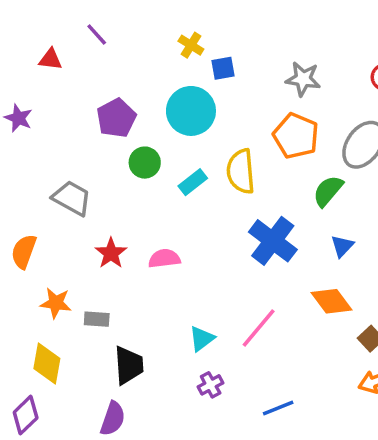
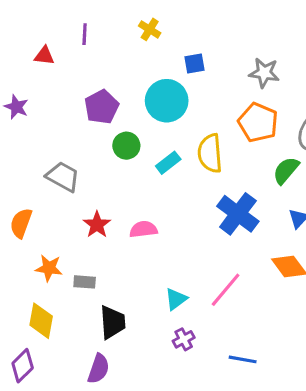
purple line: (97, 34) -> (85, 34), turned 45
yellow cross: (191, 45) -> (150, 29), moved
blue line: (278, 408) -> (243, 359), turned 32

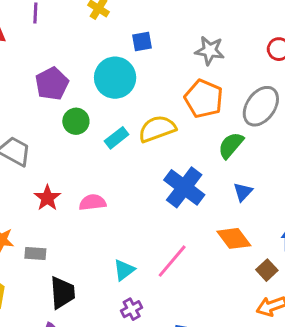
yellow semicircle: (210, 153) -> (157, 129), turned 75

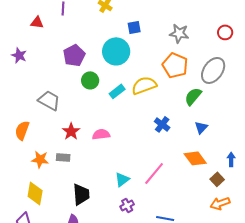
blue cross: (184, 187) -> (162, 124), size x0.6
gray rectangle: (35, 254) -> (63, 157), moved

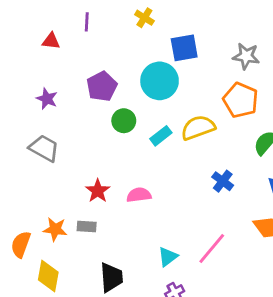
blue square: (134, 27) -> (184, 48), size x1.5
purple star: (19, 55) -> (47, 99), moved
gray trapezoid: (49, 100) -> (44, 148), moved
orange semicircle: (22, 130) -> (21, 244), moved

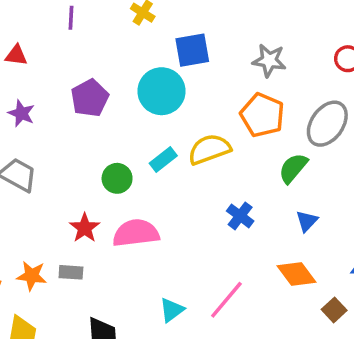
red triangle: (51, 41) -> (16, 55), moved
green circle: (124, 121) -> (117, 178), moved
pink semicircle: (139, 195) -> (136, 233), size x1.5

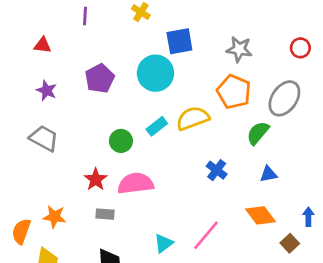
blue triangle: (307, 221) -> (268, 174), turned 36
gray rectangle: (71, 272) -> (105, 214), moved

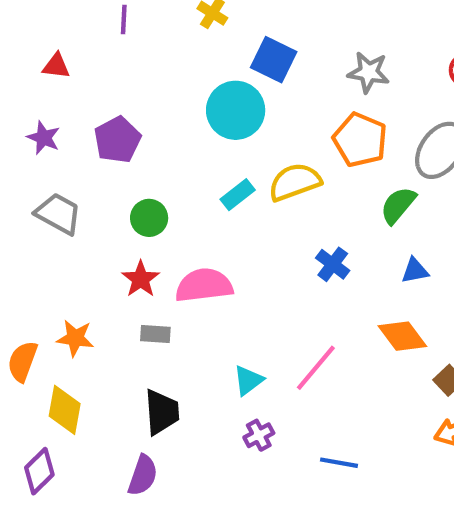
blue square: (179, 41) -> (274, 60), turned 36
purple pentagon: (100, 78) -> (117, 140), moved
purple star: (47, 90) -> (44, 138), moved
green circle: (121, 141) -> (149, 218), moved

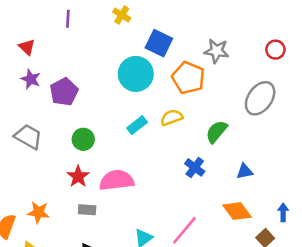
red triangle: (56, 66) -> (27, 47), turned 36
purple star: (44, 138) -> (31, 79), moved
orange pentagon: (360, 140) -> (188, 78), moved
yellow semicircle: (295, 182) -> (172, 118), size x0.7
green semicircle: (398, 205) -> (216, 132), moved

